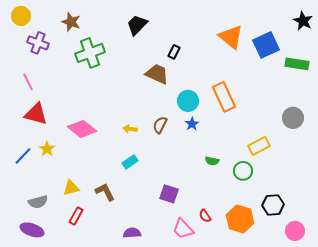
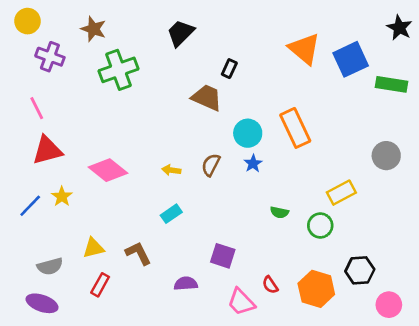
red triangle: (36, 114) -> (47, 150), turned -30
purple semicircle: (132, 233) -> (186, 284), moved

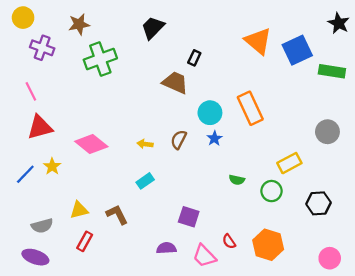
brown star: (93, 29) -> (79, 24), turned -30
black hexagon: (360, 270) -> (319, 203), moved
purple semicircle: (186, 284) -> (166, 248), moved

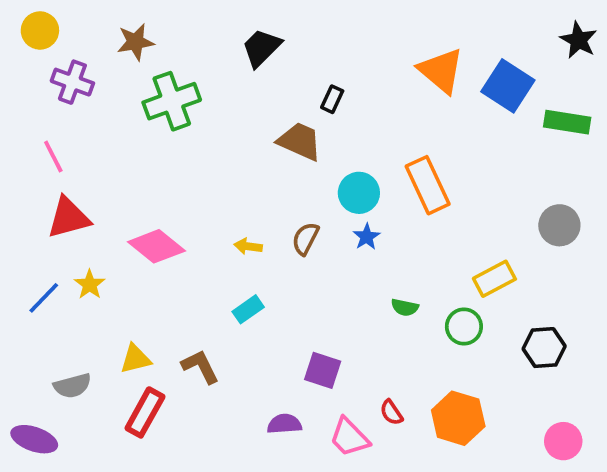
blue square: (297, 50) -> (508, 86), turned -32
red rectangle: (85, 241) -> (145, 412), size x1.4
purple ellipse: (35, 257) -> (34, 439), moved

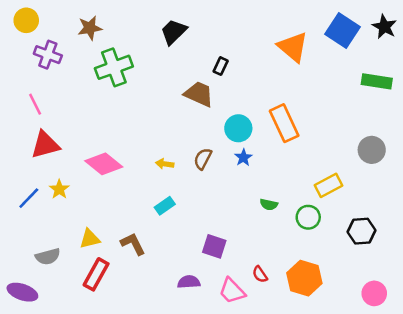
blue square: (508, 86) -> (342, 30), moved

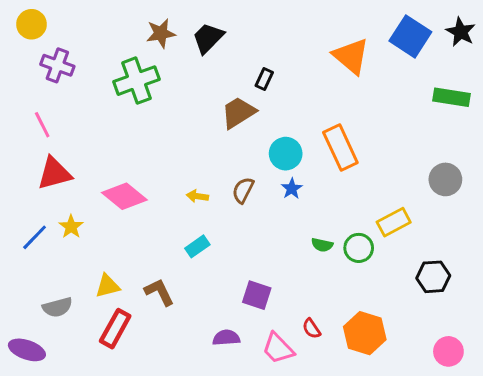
brown star: (90, 28) -> (161, 33), moved
brown trapezoid: (199, 94) -> (238, 113), turned -56
green circle: (308, 217) -> (359, 248), moved

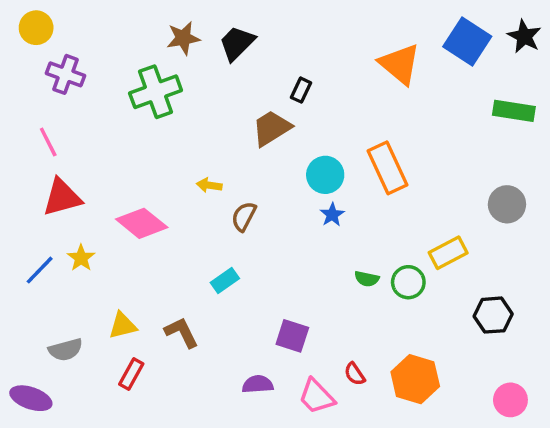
brown semicircle: (243, 190) -> (244, 216), moved
yellow arrow: (197, 196) -> (209, 185), moved
red rectangle: (115, 329) -> (131, 374), size x0.7

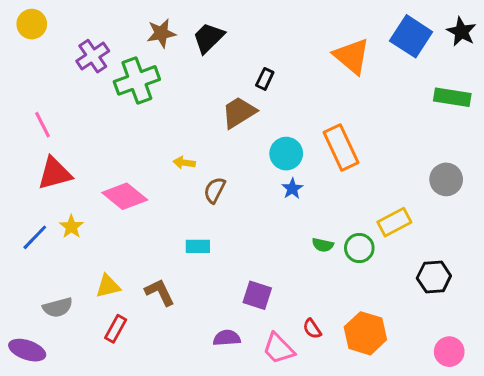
purple cross: (66, 74) -> (93, 56), moved, turned 36
cyan rectangle: (225, 280) -> (198, 246), turned 35

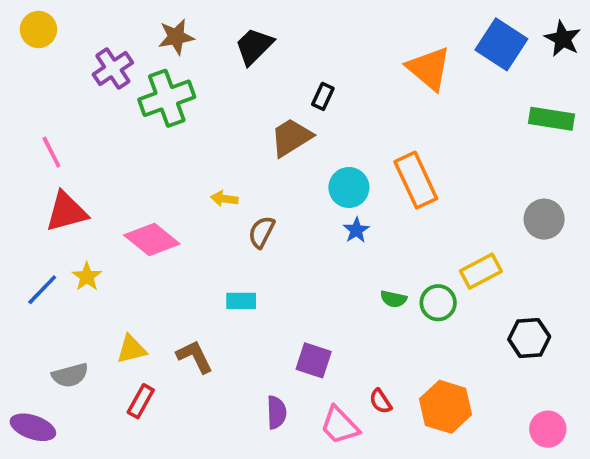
brown star: (161, 33) -> (176, 37), moved
purple semicircle: (227, 338) -> (276, 412), turned 92

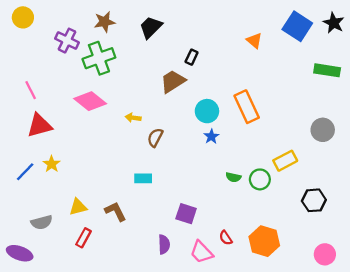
purple cross: (113, 69) -> (67, 41), turned -30
orange triangle: (429, 69) -> (254, 41), size x0.6
pink diamond: (152, 240) -> (90, 101), moved

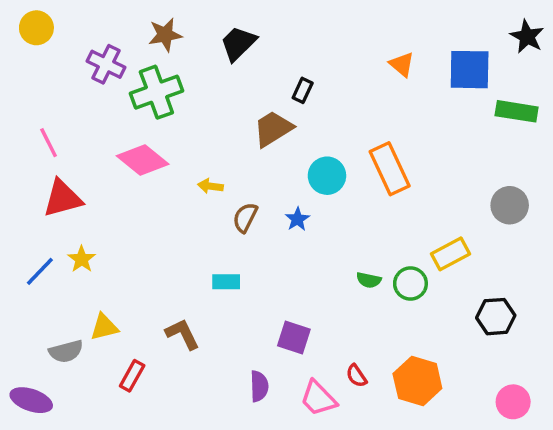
blue square: (297, 26) -> (470, 70), moved, turned -32
blue star: (211, 136) -> (297, 219), moved
yellow triangle: (78, 207) -> (104, 327), moved

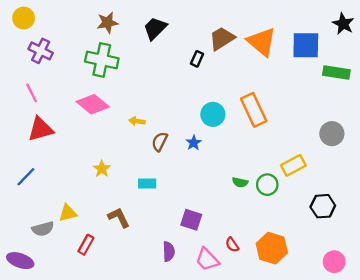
purple cross: (106, 64) -> (41, 51), moved
orange triangle: (402, 64) -> (262, 42), size x1.8
green cross: (156, 92) -> (102, 60), turned 32
brown trapezoid: (273, 129) -> (222, 38), moved
yellow star: (82, 259) -> (102, 169), moved

